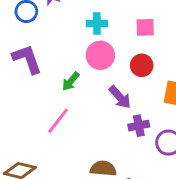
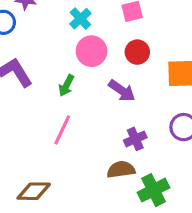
cyan cross: (97, 24) -> (80, 19), turned -30
purple cross: (139, 126) -> (135, 139), moved

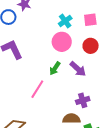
cyan cross: (80, 19) -> (65, 21), moved
green arrow: (66, 86) -> (55, 68), moved

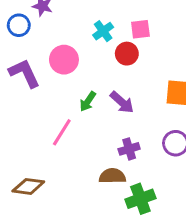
pink circle: (62, 42) -> (64, 60), moved
red circle: (91, 46) -> (127, 54), moved

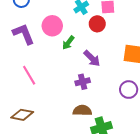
green arrow: (88, 101) -> (68, 43), moved
pink line: (62, 132) -> (29, 75), moved, turned -66
purple cross: (129, 149) -> (83, 82), moved

